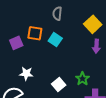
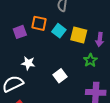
yellow square: (93, 24) -> (79, 35), moved, turned -36
green star: (82, 79) -> (90, 60), moved

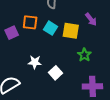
purple arrow: (100, 39) -> (91, 19), moved, turned -40
white star: (28, 63) -> (35, 62), moved

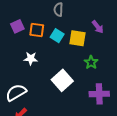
purple square: (12, 33) -> (17, 26), moved
white star: (35, 62) -> (31, 58), moved
white square: (55, 73) -> (62, 80), size x1.5

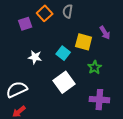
orange square: (37, 30) -> (45, 13), moved, turned 35
cyan square: (57, 36) -> (63, 53), moved

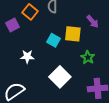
cyan square: (63, 53) -> (54, 40), moved

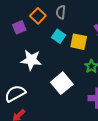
cyan square: (54, 40) -> (59, 36), moved
white star: (27, 57) -> (31, 60), size x1.5

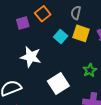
gray semicircle: (61, 12) -> (76, 13), moved
yellow square: (79, 42) -> (81, 33), moved

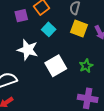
cyan square: (61, 36) -> (49, 29), moved
white square: (58, 83) -> (56, 66), moved

